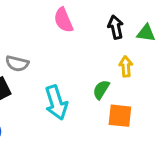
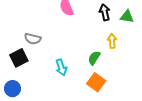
cyan arrow: (56, 103) -> (61, 67), size x0.7
orange square: (120, 116) -> (96, 82), moved, turned 30

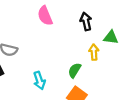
green triangle: (127, 17) -> (111, 37), moved

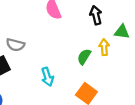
green semicircle: (75, 70) -> (84, 57), moved

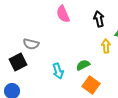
green semicircle: (84, 57) -> (83, 65), moved, turned 32

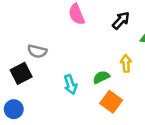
black arrow: (99, 19) -> (121, 20), turned 56
yellow arrow: (106, 46) -> (126, 64), moved

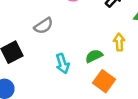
gray semicircle: (37, 51) -> (44, 26), moved, turned -48

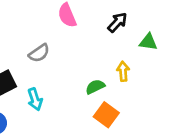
cyan arrow: (62, 64) -> (35, 99), moved

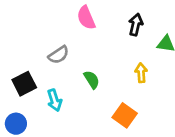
black arrow: (117, 22) -> (136, 25), turned -30
green semicircle: (95, 87) -> (92, 80), moved, turned 84

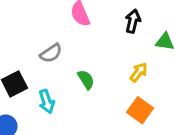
yellow arrow: (141, 73) -> (139, 72), turned 42
orange square: (125, 115) -> (140, 110), moved

